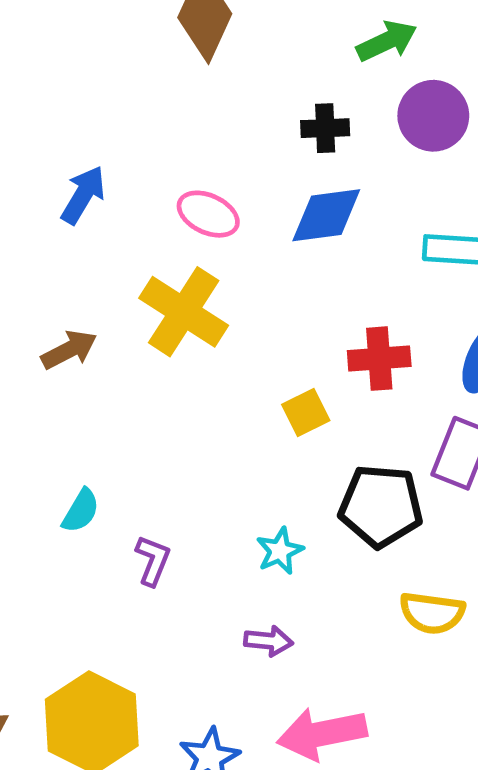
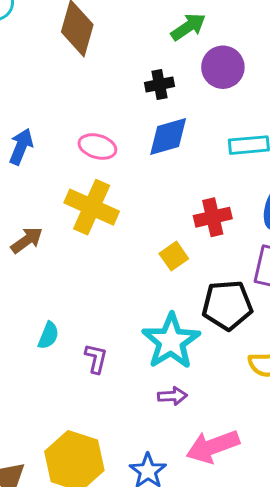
cyan star: (280, 551) -> (171, 341), size x2.0

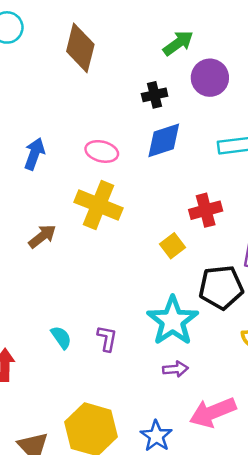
cyan semicircle: (48, 335) -> (61, 337), moved, turned -55

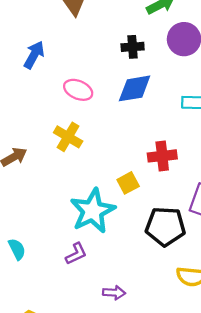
blue arrow: (34, 154) -> (34, 55), moved
yellow cross: (99, 205) -> (68, 137), size x0.7
cyan star: (173, 321) -> (93, 211), moved
purple L-shape: (107, 338) -> (76, 254), moved, turned 45

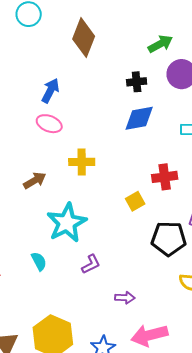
pink ellipse: (78, 90) -> (49, 124), moved
yellow cross: (68, 137) -> (82, 162), turned -30
cyan star: (93, 211) -> (67, 223), moved

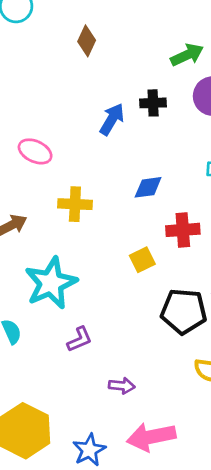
brown diamond: (84, 38) -> (87, 41), size x0.6
blue arrow: (50, 91) -> (112, 119), moved
blue diamond: (139, 118) -> (148, 187), moved, size x0.7

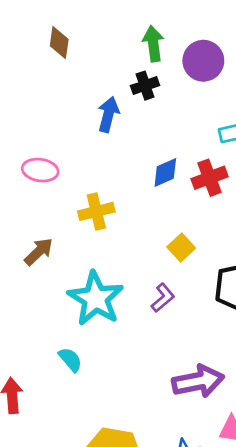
green arrow: (187, 55) -> (153, 44), moved, turned -56
red cross: (183, 230) -> (210, 178), moved
purple L-shape: (80, 339) -> (163, 298), moved
purple arrow: (122, 386) -> (198, 381), size x1.8

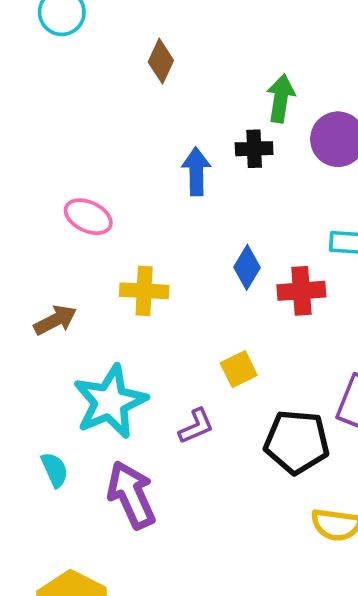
blue arrow: (108, 114) -> (196, 172), turned -32
blue diamond: (165, 173) -> (247, 267), turned -52
purple arrow: (198, 381) -> (131, 495), moved, turned -120

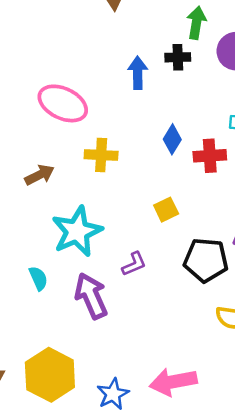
pink ellipse: (88, 217) -> (63, 103), size x1.5
purple L-shape: (196, 426) -> (134, 264), moved

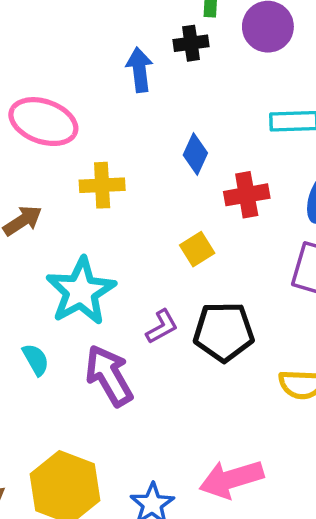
red cross: (210, 156) -> (247, 195), moved
black pentagon: (206, 260) -> (224, 332), moved

